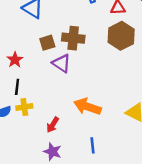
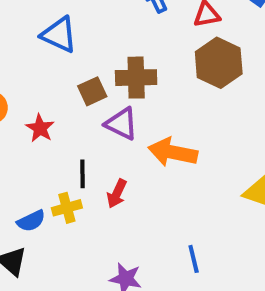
black line: (17, 87) -> (83, 174), moved
orange arrow: (87, 107) -> (173, 152), moved
red arrow: (53, 125) -> (117, 194), moved

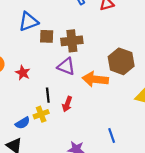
blue triangle: (59, 35) -> (28, 22), turned -40
brown hexagon: (219, 63) -> (121, 61), moved
brown square: (92, 91) -> (47, 36), moved, turned 32

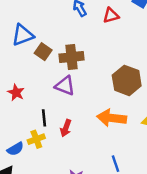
brown square: (47, 36) -> (43, 52), turned 32
orange arrow: (95, 79) -> (112, 118), moved

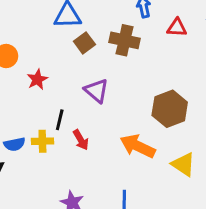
brown cross: (72, 57) -> (124, 40), moved
red arrow: (66, 128) -> (81, 140), turned -70

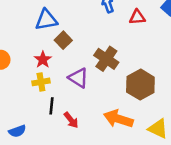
brown cross: (124, 40) -> (106, 59), moved, turned 30
red star: (37, 79) -> (43, 60), moved
yellow cross: (42, 141) -> (41, 82), moved

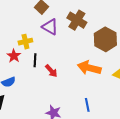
red star: (43, 60) -> (14, 56), moved
purple triangle: (78, 78) -> (50, 27), moved

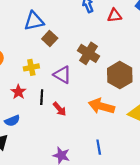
purple triangle: (50, 27) -> (62, 75), moved
yellow cross: (25, 42) -> (31, 67), moved

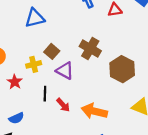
brown square: (50, 38) -> (52, 51), moved
red star: (18, 92) -> (15, 82), moved
orange arrow: (101, 106) -> (94, 111), moved

